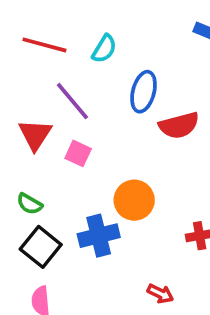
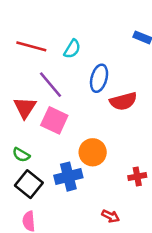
pink square: (78, 153) -> (54, 120), size x1.5

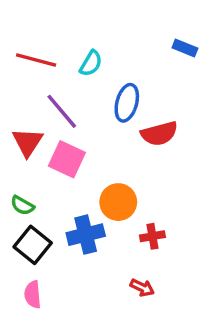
red cross: (137, 177) -> (152, 236), moved

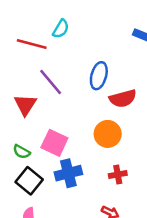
cyan semicircle: (91, 63) -> (61, 29), moved
pink square: (67, 159) -> (54, 143), moved
orange circle: (118, 202) -> (108, 134), moved

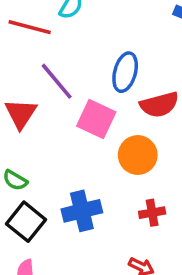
pink square: (54, 143) -> (96, 119), moved

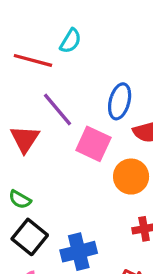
blue cross: (82, 211) -> (79, 252), moved

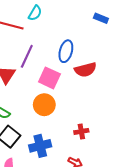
purple line: (57, 110) -> (27, 56), turned 65
orange circle: (131, 177) -> (44, 105), moved

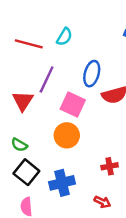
cyan semicircle: (35, 13) -> (64, 37), moved

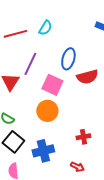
red line: (29, 44) -> (15, 34), turned -30

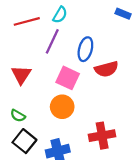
purple line: (30, 64) -> (52, 41), moved
red cross: (83, 137) -> (102, 136), size x1.6

